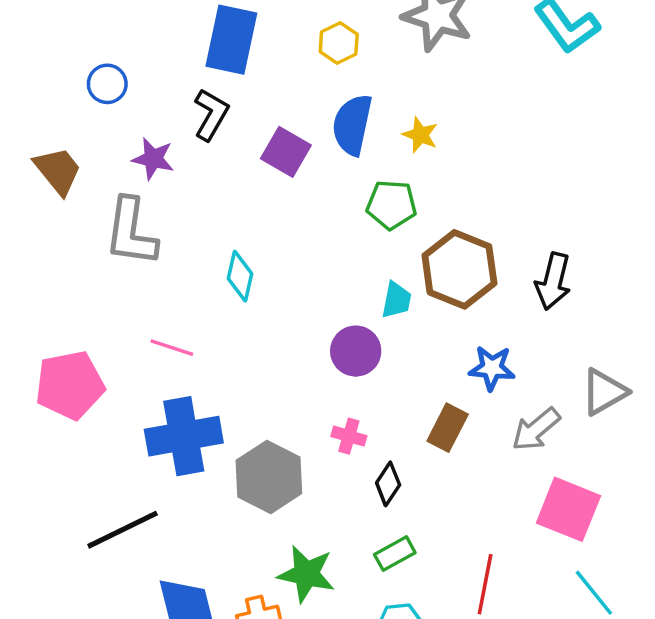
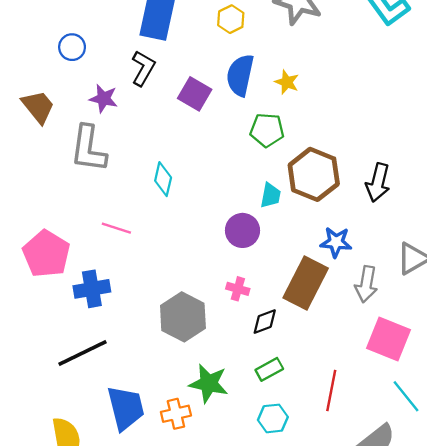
pink pentagon: (70, 385) -> (46, 254), turned -30
brown rectangle: (448, 428) -> (306, 283), size x1.6
gray arrow: (536, 429) -> (366, 284), turned -40
blue cross: (184, 436) -> (92, 289), moved, size x0.7
black diamond: (388, 484) -> (265, 322), turned 36

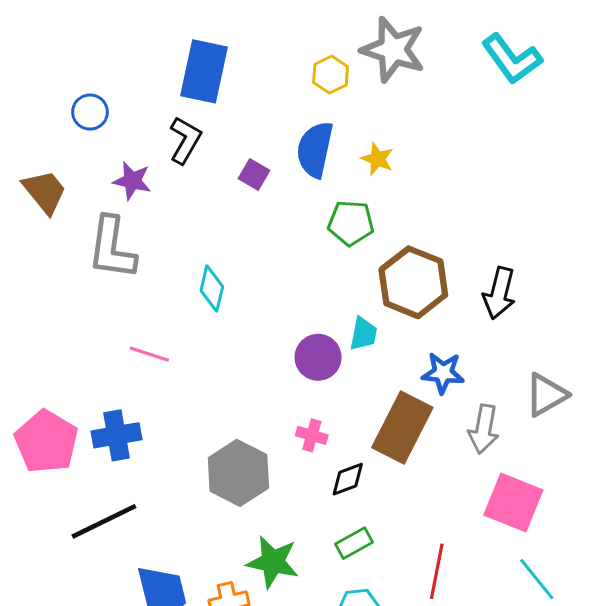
yellow hexagon: (231, 19) -> (331, 75), moved
purple square: (195, 94) -> (254, 175), size x0.7
cyan trapezoid: (271, 195) -> (363, 334), moved
pink pentagon: (46, 254) -> (46, 442), moved

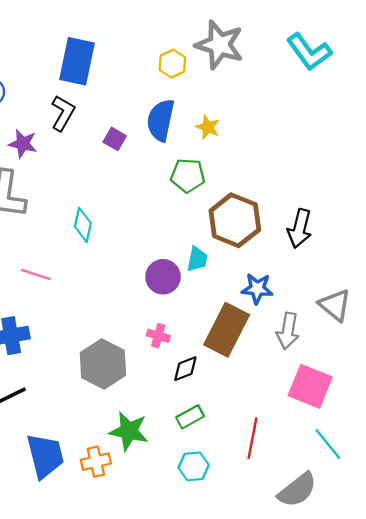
gray triangle: (546, 395) -> (335, 305), turned -51

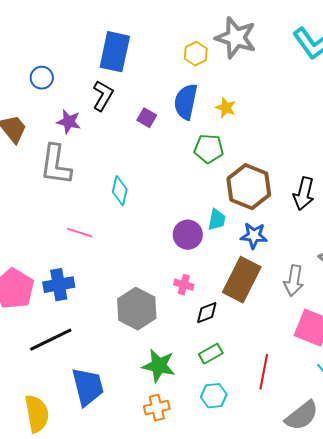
blue star: (257, 289) -> (254, 236), moved
orange cross: (96, 462) -> (157, 408), moved

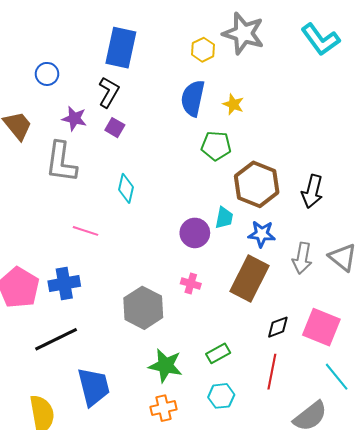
purple square: (147, 118) -> (115, 128), moved
gray arrow: (294, 281) -> (302, 258), moved
black diamond: (207, 313) -> (278, 327), moved

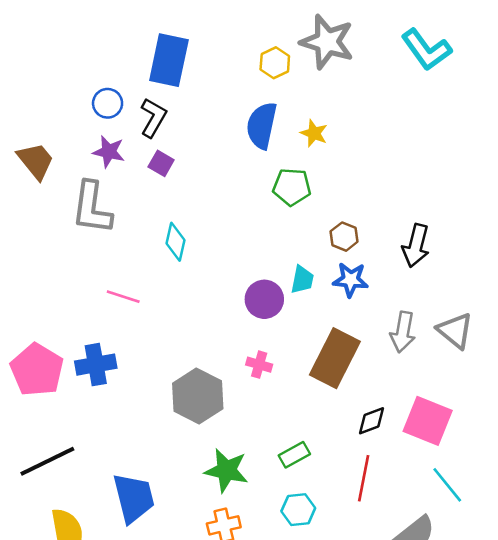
blue circle: (47, 74) -> (108, 103), moved
brown hexagon: (257, 184) -> (344, 237), size x0.5
blue star: (262, 234) -> (351, 280), moved
black line: (56, 339) -> (47, 461), moved

